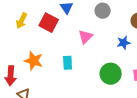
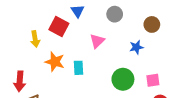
yellow arrow: (22, 21) -> (35, 39), moved, turned -35
orange star: (34, 61) -> (55, 62), moved

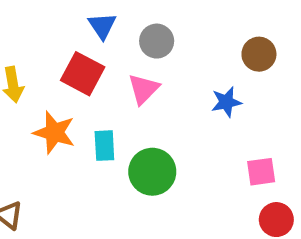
gray circle: (115, 14) -> (157, 41), moved
red square: (59, 27) -> (83, 74), moved
green circle: (123, 79) -> (152, 172), moved

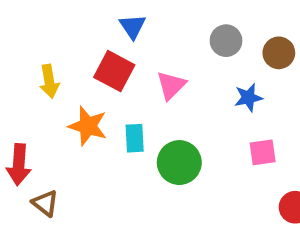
gray circle: (157, 41) -> (226, 41), moved
pink square: (261, 172) -> (263, 152), moved

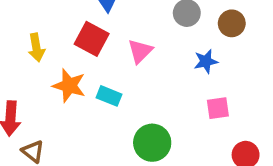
cyan rectangle: (135, 138) -> (109, 96), turned -65
green circle: (179, 163) -> (152, 143), moved

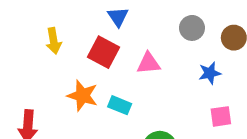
yellow arrow: (36, 48) -> (54, 41), moved
pink triangle: (140, 51) -> (149, 63), turned 40

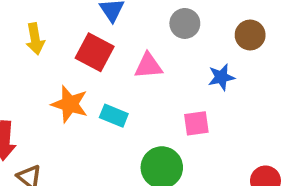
gray circle: (192, 28) -> (185, 23), moved
pink square: (221, 116) -> (196, 123), moved

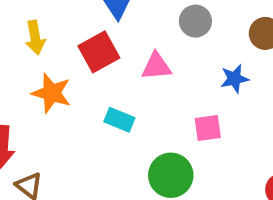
red square: (95, 52) -> (99, 52), turned 33
orange star: (70, 104) -> (52, 93), moved

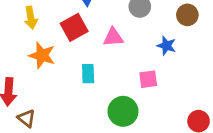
blue star: (234, 79) -> (166, 46), turned 30
cyan rectangle: (119, 120) -> (88, 74), turned 66

